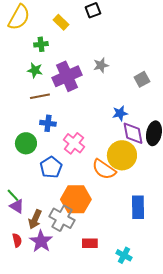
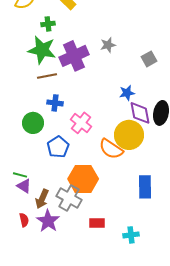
green star: (35, 70) -> (42, 50), size x1.8
green line: (13, 195) -> (20, 175), turned -32
cyan cross: (124, 255) -> (131, 235), turned -35

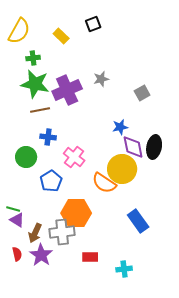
green cross: (48, 24) -> (33, 58), moved
blue rectangle: (145, 187) -> (138, 221), turned -35
gray cross: (69, 198) -> (62, 232), turned -35

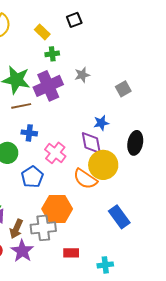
green cross: (33, 58) -> (52, 54), moved
purple diamond: (133, 147) -> (91, 143), moved

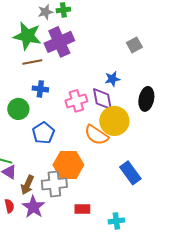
gray star: (82, 75) -> (45, 12), moved
pink cross: (55, 153) -> (76, 101), moved, turned 35

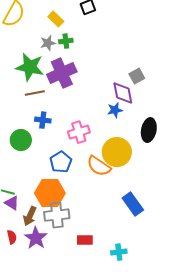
purple diamond: (102, 99) -> (123, 93), moved
blue pentagon: (43, 133) -> (61, 162), moved
orange hexagon: (68, 165) -> (50, 193), moved

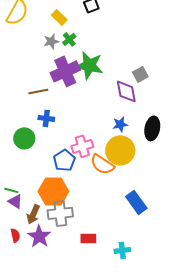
green cross: (66, 41) -> (69, 39), turned -32
green star: (30, 67) -> (89, 65), moved
blue star: (115, 110) -> (120, 124), moved
pink cross: (79, 132) -> (82, 146), moved

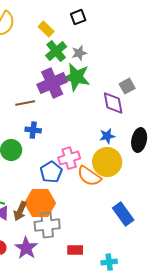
green cross: (69, 39) -> (56, 51), size x1.5
gray star: (51, 41) -> (79, 53), moved
brown arrow: (33, 214) -> (20, 211), moved

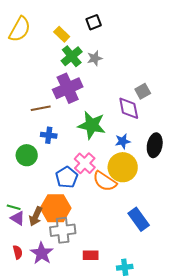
green star: (76, 77) -> (92, 125), moved
pink cross: (69, 158) -> (85, 163), turned -30

